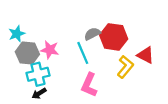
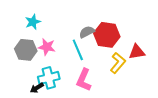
cyan star: (17, 34) -> (33, 22), moved
red triangle: (146, 55) -> (137, 52), turned -36
cyan cross: (38, 74) -> (49, 78), moved

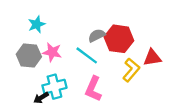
cyan line: (78, 50) -> (87, 55), turned -30

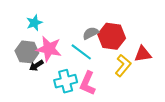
pink star: (52, 52) -> (49, 49), size x1.4
cyan cross: (54, 87) -> (66, 81), moved
black arrow: (41, 98) -> (36, 66), moved

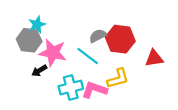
gray hexagon: (27, 52) -> (29, 40), moved
yellow L-shape: (123, 66) -> (118, 79), moved, turned 35
pink L-shape: (88, 83) -> (94, 90), turned 85

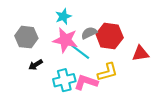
cyan star: (37, 24) -> (63, 16), moved
pink star: (53, 53) -> (65, 40), moved

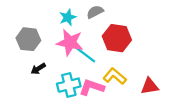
gray semicircle: (89, 33) -> (95, 12), moved
red triangle: (140, 53) -> (150, 86), moved
yellow L-shape: (108, 72) -> (115, 76), turned -125

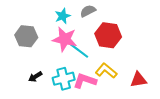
black arrow: (38, 69) -> (35, 77), moved

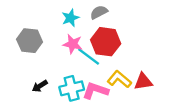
red hexagon: (108, 35) -> (106, 42), moved
pink star: (65, 39) -> (73, 44), size x0.7
red triangle: (138, 80) -> (143, 82), moved

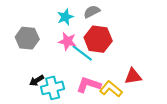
yellow L-shape: (119, 79) -> (111, 89), moved
cyan cross: (72, 88) -> (53, 88), moved

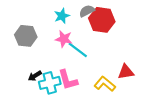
red hexagon: (98, 39) -> (102, 20), moved
pink L-shape: (89, 85) -> (68, 80), moved, turned -125

